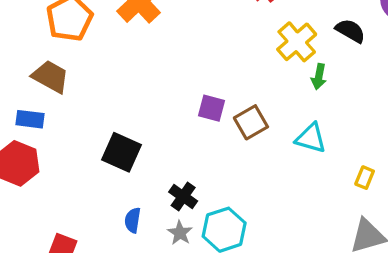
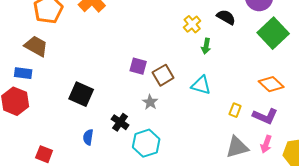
yellow cross: (297, 42) -> (192, 24), size x0.7
gray star: (180, 233) -> (150, 102), moved

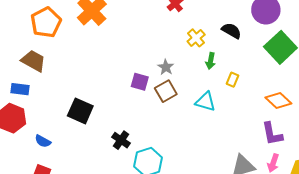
gray star: (150, 102) -> (166, 67), moved
yellow rectangle: (235, 110) -> (233, 80), moved
purple L-shape: (265, 116) -> (272, 134), turned 55
blue semicircle: (88, 137) -> (43, 141), moved, turned -70

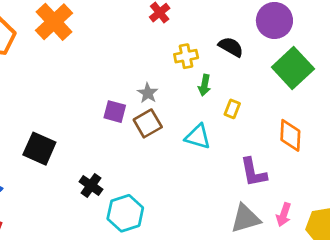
yellow cross: (196, 38) -> (186, 56), turned 30
orange diamond: (278, 101) -> (290, 135), turned 50
purple L-shape: (272, 134) -> (253, 172), moved

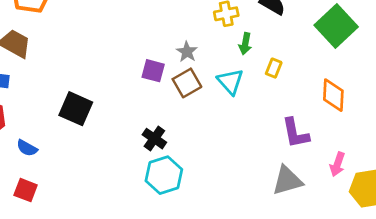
cyan triangle: (198, 137) -> (230, 82), moved, turned 32
black cross: (91, 186) -> (154, 139), moved
pink arrow: (284, 215) -> (337, 164), moved

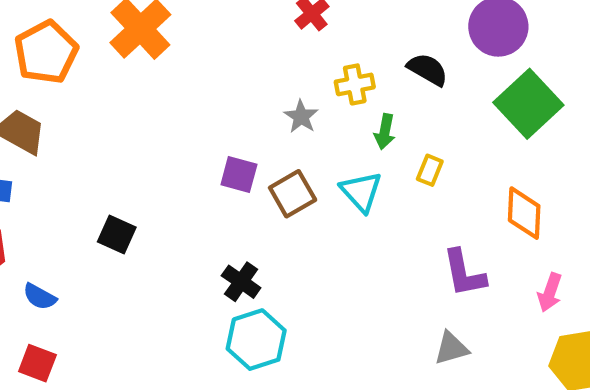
gray star: (187, 52) -> (301, 117), moved
black square: (76, 109) -> (117, 235), size x0.7
pink arrow: (337, 164) -> (550, 292), moved
gray triangle: (287, 181) -> (451, 348), size x0.7

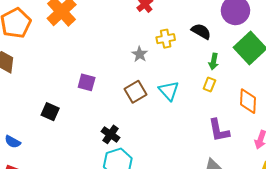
green arrow: (385, 132) -> (214, 62), moved
yellow rectangle: (430, 170) -> (209, 84), moved
purple square: (239, 174) -> (87, 82), moved

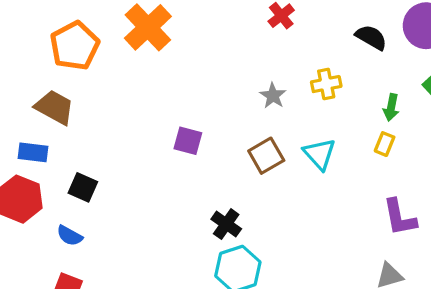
black semicircle: (201, 31) -> (371, 37), moved
yellow cross: (166, 39) -> (326, 84), moved
black square: (50, 112) -> (83, 187), moved

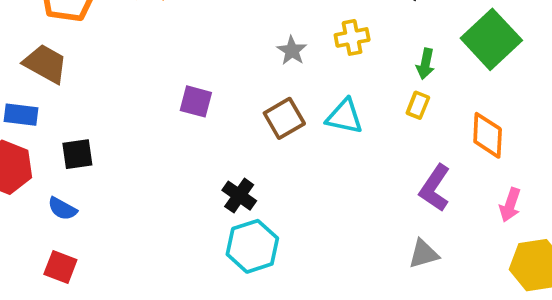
cyan triangle: (320, 154) -> (345, 116), turned -36
black square: (83, 187) -> (77, 154), turned -32
purple L-shape: (400, 217) -> (435, 188), turned 45

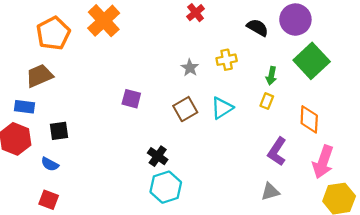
brown trapezoid: (45, 64) -> (39, 76), turned -52
cyan triangle: (345, 116) -> (222, 108), turned -45
pink arrow: (510, 205) -> (323, 162), size x1.6

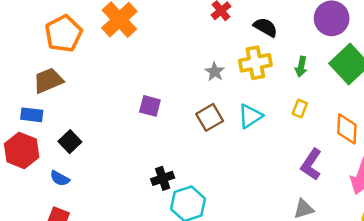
black semicircle: (258, 28) -> (266, 27), moved
yellow cross: (227, 60) -> (255, 63), size x1.4
green arrow: (271, 76) -> (301, 67), moved
black square: (59, 131) -> (70, 142), turned -36
black cross: (158, 156) -> (163, 178), moved, turned 36

